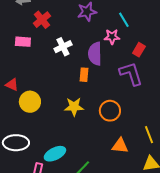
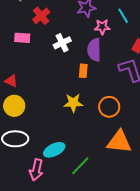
pink star: (112, 37) -> (102, 27), moved
yellow circle: (30, 102) -> (14, 106), moved
orange triangle: (120, 146) -> (119, 142), size x1.5

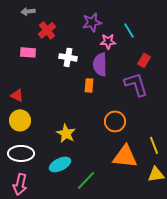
white cross: (62, 43) -> (68, 57), turned 36
yellow star: (73, 103) -> (66, 133), moved, turned 30
pink arrow: (36, 170) -> (20, 184), moved

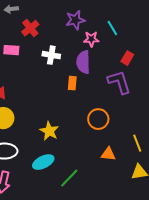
orange triangle: (125, 156) -> (108, 154), size x0.6

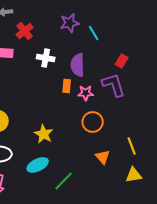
cyan line: (112, 28) -> (94, 33), moved
pink star: (91, 39) -> (86, 93), moved
orange triangle: (108, 154) -> (103, 157), turned 42

